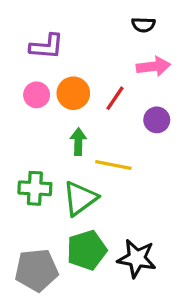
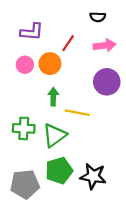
red line: (115, 98) -> (68, 43), moved
purple circle: (157, 120) -> (107, 82), size x1.5

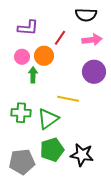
black semicircle: (98, 17) -> (86, 15), size x1.5
green arrow: (53, 97) -> (33, 75), moved

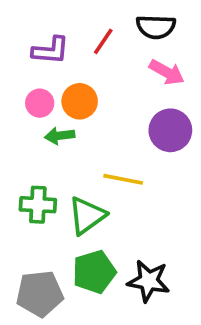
red line: (60, 38) -> (103, 41), moved
pink arrow: (92, 40) -> (167, 72), turned 36
green arrow: (33, 75) -> (60, 136), turned -98

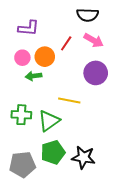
red line: (103, 41) -> (66, 43), moved

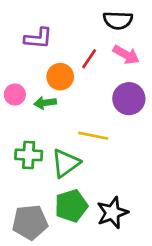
pink circle: (22, 58) -> (15, 95), moved
black star: (83, 157) -> (112, 213), turned -30

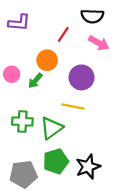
purple L-shape: (38, 38) -> (19, 23), moved
red line: (89, 59) -> (63, 34), moved
purple circle: (129, 99) -> (82, 77), moved
green arrow: (45, 103) -> (35, 81), turned -42

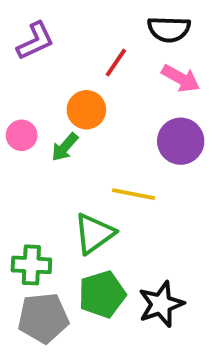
purple L-shape: (19, 23) -> (35, 41), turned -30
purple circle: (82, 77) -> (181, 141), moved
green cross: (22, 122) -> (31, 265), moved

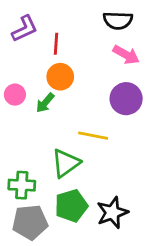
red line: (116, 63) -> (56, 44), moved, turned -30

